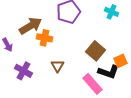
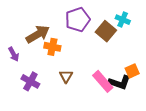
brown square: (95, 51) -> (106, 31), moved
pink rectangle: (92, 84) -> (103, 81), moved

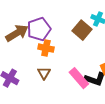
purple pentagon: (78, 20) -> (39, 29), moved
orange cross: (52, 47) -> (46, 48), moved

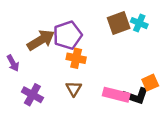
brown square: (82, 30) -> (119, 23), moved, turned 30
pink rectangle: (79, 78) -> (116, 95), turned -35

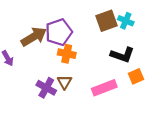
purple cross: (32, 95) -> (46, 88), moved
pink rectangle: (116, 95) -> (104, 88), turned -35
black L-shape: (136, 96) -> (122, 55), moved

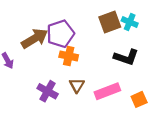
orange square: (136, 76) -> (139, 99), moved
brown triangle: (64, 82) -> (77, 85), moved

